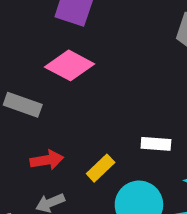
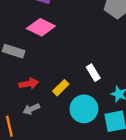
white rectangle: (156, 144) -> (93, 73), turned 56

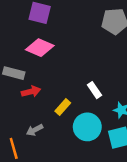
red arrow: (29, 84) -> (31, 92), moved

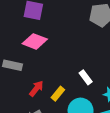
red arrow: (31, 92) -> (36, 89), moved, turned -35

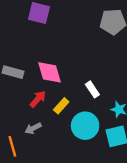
pink diamond: (35, 41) -> (50, 72), moved, turned 50

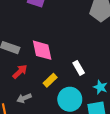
red arrow: (38, 99) -> (20, 72), moved

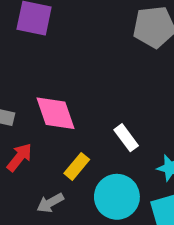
gray arrow: (24, 98) -> (50, 203), moved

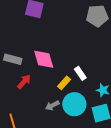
yellow rectangle: (77, 166) -> (64, 83), moved
gray arrow: (50, 203) -> (52, 106), moved

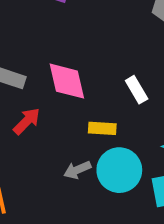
white rectangle: (80, 73) -> (137, 90), moved
yellow rectangle: (64, 83) -> (102, 128), turned 48

